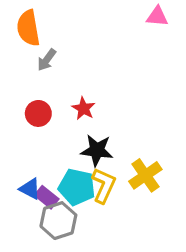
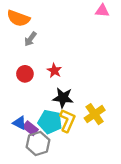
orange semicircle: (28, 28) -> (18, 18), turned -60

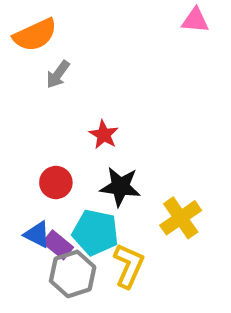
orange semicircle: (18, 18) -> (35, 35), turned -45
red circle: (25, 74) -> (56, 182), moved
yellow L-shape: (67, 121) -> (129, 266), moved

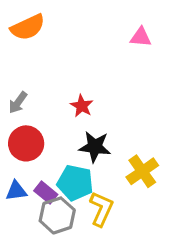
pink triangle: (195, 20) -> (141, 37), moved
gray arrow: (58, 74) -> (18, 103), moved
red circle: (56, 182) -> (26, 143), moved, size x1.4
blue triangle: (37, 234) -> (16, 191), moved, turned -35

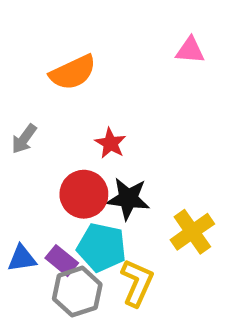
orange semicircle: (28, 27) -> (73, 72), moved
red circle: (26, 143) -> (84, 194), moved

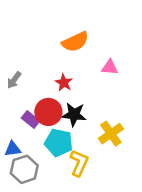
pink triangle: (190, 50) -> (110, 67), moved
orange semicircle: (73, 72) -> (75, 42), moved
purple rectangle: (62, 261) -> (31, 120), moved
gray hexagon: (77, 292) -> (24, 169), moved

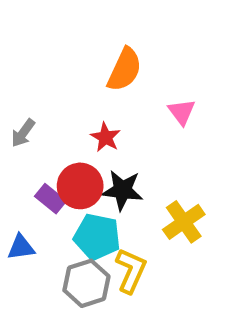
orange semicircle: (75, 42) -> (125, 70), turned -40
pink triangle: (110, 67) -> (182, 112), turned 48
gray hexagon: (24, 169) -> (86, 283), moved

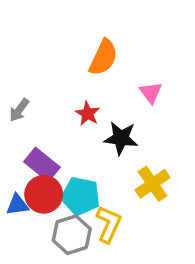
red circle: (80, 186) -> (44, 194), moved
black star: (122, 190) -> (121, 138), moved
purple rectangle: (50, 199) -> (42, 164), size x1.4

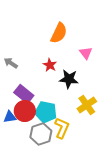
gray arrow: (19, 110) -> (11, 63), turned 88

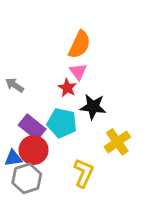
pink triangle: (86, 53) -> (78, 72), moved
cyan pentagon: (46, 112) -> (62, 123), moved
gray hexagon: (41, 134) -> (27, 178), moved

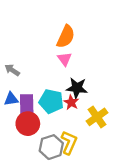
red star: (67, 88) -> (71, 102), moved
purple rectangle: (32, 127) -> (27, 105), turned 50
blue triangle: (13, 158) -> (11, 99), moved
gray hexagon: (27, 178) -> (51, 147), moved

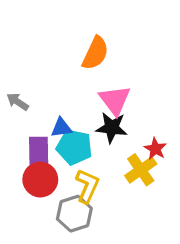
pink triangle: (65, 59) -> (115, 100), moved, size x1.5
blue triangle: (11, 99) -> (61, 128), moved
red star: (71, 102) -> (155, 149), moved
yellow L-shape: (69, 143) -> (87, 186), moved

